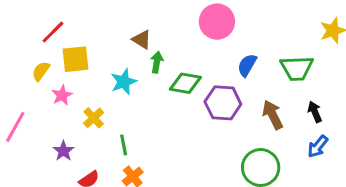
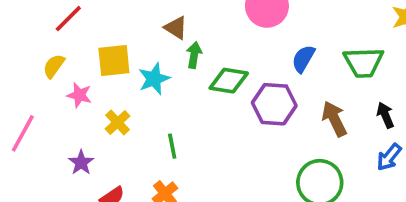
yellow square: (76, 59) -> (114, 60), moved
pink star: (62, 95) -> (79, 95), turned -30
green line: (124, 145) -> (172, 146), moved

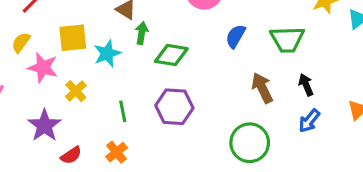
pink star: (79, 95) -> (43, 68), size x1.4
purple hexagon: (274, 104) -> (174, 107), moved
purple star: (81, 163) -> (44, 126), size x1.5

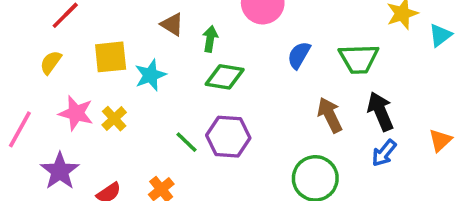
green arrow: (142, 33) -> (210, 39), moved
pink star: (43, 68) -> (76, 113), moved
black arrow: (306, 85) -> (380, 111), size x1.5
green line: (123, 111) -> (187, 142), moved, turned -35
purple star: (44, 126) -> (60, 171), moved

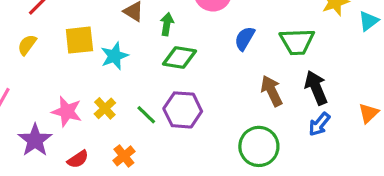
pink star: (76, 113) -> (67, 112), moved
yellow cross: (114, 119) -> (105, 108), moved

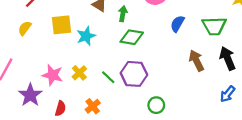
blue arrow: (319, 124) -> (228, 94), moved
green circle: (259, 146) -> (156, 105), moved, size x0.6
red semicircle: (78, 159) -> (60, 108), turned -40

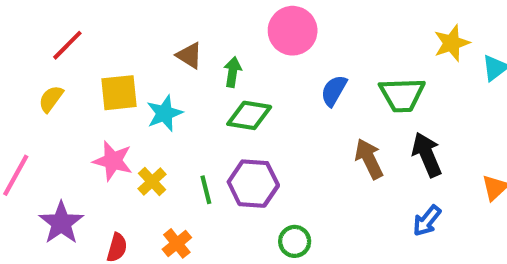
pink star: (53, 75) -> (113, 161), moved
green line: (108, 77) -> (206, 190), turned 32

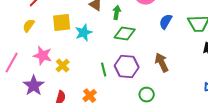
brown arrow: (369, 159) -> (162, 63), moved
pink star: (113, 161) -> (43, 56), moved
yellow cross: (152, 181) -> (63, 66), moved

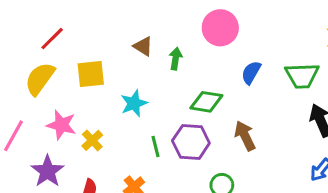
yellow semicircle: (29, 26) -> (40, 79), size x1.6
cyan star: (84, 33) -> (134, 103), moved
green diamond: (125, 34) -> (206, 102), moved

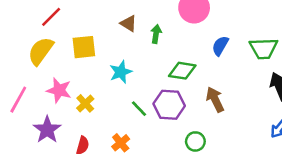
green line: (155, 147) -> (139, 109), turned -30

